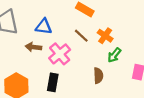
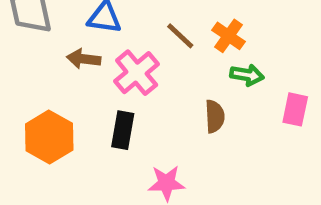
green arrow: (114, 55) -> (247, 75), turned -119

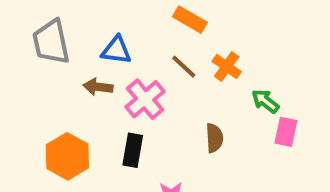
green arrow: (247, 75) -> (265, 101), moved, turned -152

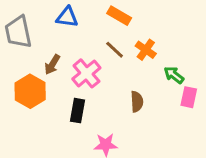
blue triangle: (116, 50) -> (67, 17), moved
brown arrow: (98, 87) -> (52, 65), turned -66
orange hexagon: (67, 156) -> (30, 91), moved

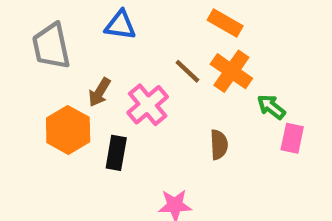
orange rectangle: (119, 16) -> (225, 23), moved
orange cross: (146, 50) -> (231, 71), size x1.4
black rectangle: (78, 111) -> (116, 153), moved

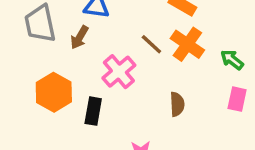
brown arrow: (99, 92) -> (79, 37), moved
green arrow: (271, 107) -> (232, 60), moved

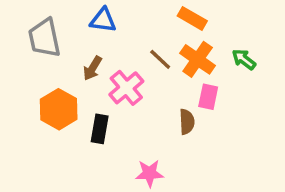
brown arrow: (79, 37) -> (93, 68), moved
green arrow: (232, 60) -> (244, 59), moved
pink rectangle: (237, 99) -> (208, 97), moved

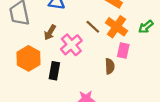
green arrow: (244, 59) -> (146, 27), turned -77

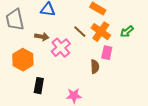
brown arrow: (50, 32) -> (42, 37), turned -112
black rectangle: (54, 71) -> (39, 86), moved

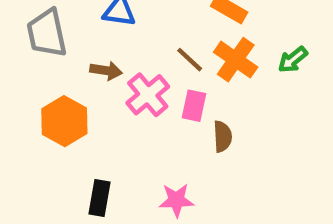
pink rectangle: (107, 53) -> (194, 106), moved
black rectangle: (39, 86) -> (100, 198), moved

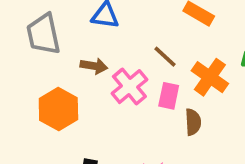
orange cross: (236, 60) -> (210, 77), moved

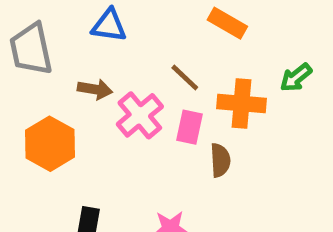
orange cross: (210, 77) -> (242, 104), turned -30

